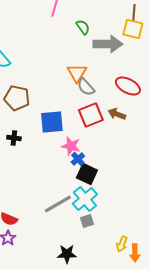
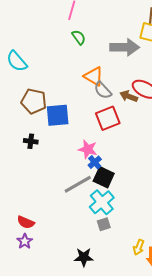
green semicircle: (83, 27) -> (79, 37), moved
orange triangle: (77, 73) -> (94, 76), turned -30
brown arrow: (117, 114) -> (129, 96), moved
blue square: (52, 122) -> (58, 115), moved
gray line: (58, 204) -> (78, 184), moved

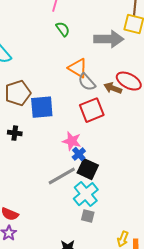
brown pentagon: (34, 101) -> (18, 93), turned -30
gray square: (104, 224) -> (88, 216), turned 32

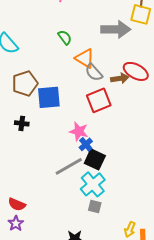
green semicircle: (63, 29) -> (65, 37), moved
brown arrow: (113, 88) -> (120, 78), turned 150

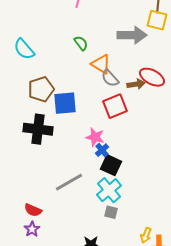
black cross: (22, 123) -> (38, 129), size x2.0
gray line: (69, 166) -> (69, 182), moved

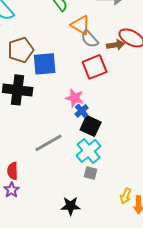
red semicircle: (33, 210) -> (13, 171), turned 66

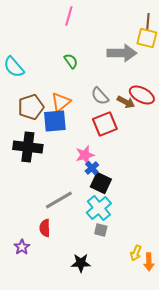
orange triangle: (81, 25) -> (61, 102), moved, turned 50
brown arrow: (116, 45) -> (126, 102), turned 36
pink star: (75, 98) -> (85, 155), turned -30
red semicircle: (13, 171) -> (45, 228), moved

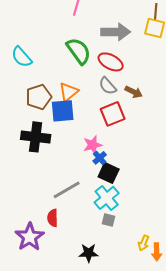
gray arrow: (122, 53) -> (116, 32), moved
green semicircle: (71, 61) -> (79, 51), size x1.8
red ellipse: (142, 95) -> (111, 62), moved
purple star: (22, 247) -> (30, 237), size x1.8

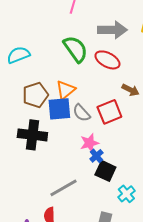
cyan semicircle: (22, 57) -> (18, 55), turned 110
gray semicircle: (108, 86) -> (81, 113), moved
cyan cross: (107, 198) -> (126, 194), moved, size x0.7

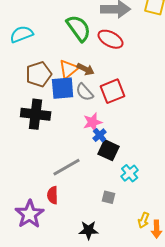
brown arrow: (130, 90) -> (86, 69), moved

